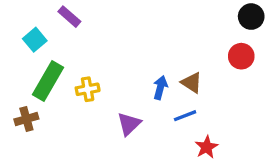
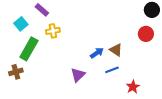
blue arrow: (160, 88) -> (97, 53), turned 40
yellow cross: (88, 89) -> (53, 31), moved
red star: (207, 147) -> (133, 87), moved

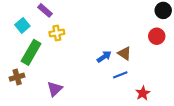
purple triangle: (78, 75) -> (55, 89), moved

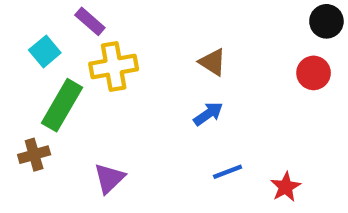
yellow cross: (57, 33) -> (114, 66), size x1.5
brown triangle: (125, 53) -> (213, 62), moved
blue line: (120, 75) -> (228, 172), moved

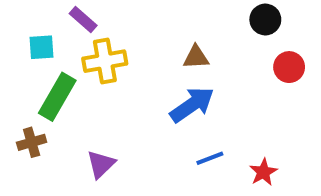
black circle: (326, 21) -> (265, 20), moved
cyan square: (45, 51) -> (41, 47), turned 36
brown triangle: (213, 62) -> (196, 57), turned -36
blue arrow: (208, 114) -> (192, 105), size x1.6

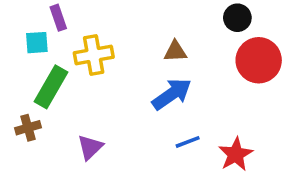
purple rectangle: (83, 20) -> (58, 18), moved, turned 30
red circle: (289, 67) -> (259, 60), size x1.6
red star: (263, 172) -> (236, 154), size x1.4

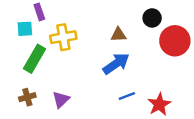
black circle: (237, 18) -> (152, 18), moved
brown cross: (28, 128) -> (27, 97), moved

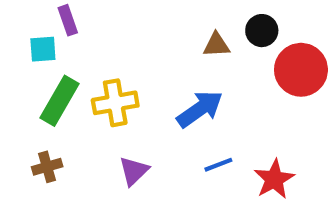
brown triangle: (118, 35) -> (216, 45), moved
yellow cross: (63, 37) -> (115, 103), moved
purple triangle: (61, 100) -> (134, 171), moved

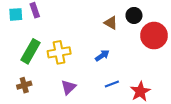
brown triangle: (216, 45) -> (111, 23), turned 32
cyan square: (43, 49) -> (16, 14), moved
blue arrow: (200, 109) -> (102, 56), size x0.6

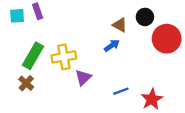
blue arrow: (102, 56) -> (112, 46), moved
brown cross: (24, 85) -> (26, 83), moved, turned -32
purple triangle: (69, 87) -> (83, 77), moved

